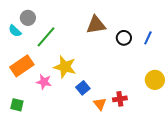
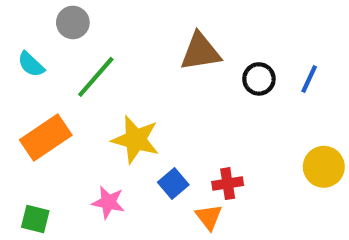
gray circle: (28, 18) -> (73, 22), moved
pink star: (44, 82) -> (108, 202), moved
red cross: (120, 99) -> (228, 184), moved

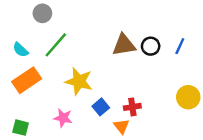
brown triangle: (200, 52) -> (124, 45), moved
cyan semicircle: (31, 64) -> (21, 50), moved

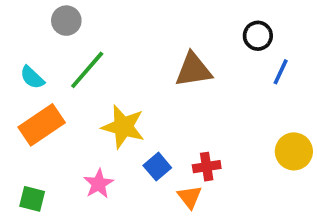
black circle: (151, 46) -> (258, 36), moved
pink star: (63, 118) -> (99, 184), turned 30

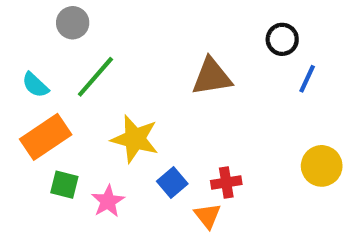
green square: (32, 199) -> (64, 185), moved

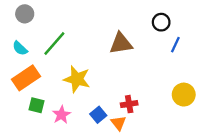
gray circle: (73, 23) -> (25, 14), moved
blue square: (172, 183) -> (98, 115), moved

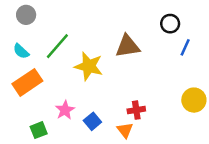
yellow star: (77, 79) -> (89, 66), moved
green square: (37, 105) -> (39, 130), moved, turned -35
pink star: (61, 115) -> (65, 110), moved
blue square: (98, 115) -> (92, 121), moved

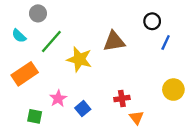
gray circle: (26, 15) -> (38, 13), moved
cyan semicircle: (21, 51) -> (19, 36), moved
green square: (39, 130) -> (35, 116), turned 32
orange triangle: (125, 130) -> (136, 118), moved

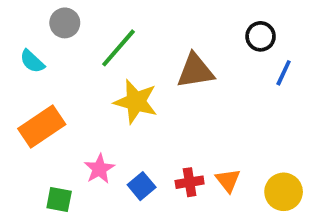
green line: (51, 41) -> (119, 48), moved
yellow circle: (173, 90) -> (284, 192), moved
red cross: (122, 98) -> (190, 182), moved
orange triangle: (136, 118) -> (228, 180), moved

